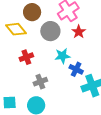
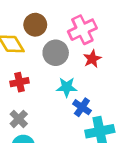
gray cross: (40, 82) -> (19, 119), moved, turned -32

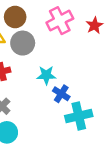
gray circle: (56, 53) -> (23, 43), moved
red star: (92, 59) -> (95, 25), moved

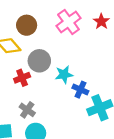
gray circle: (23, 43) -> (39, 61), moved

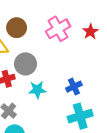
cyan star: (64, 75) -> (37, 90), moved
blue cross: (80, 90) -> (74, 87), moved, turned 35

